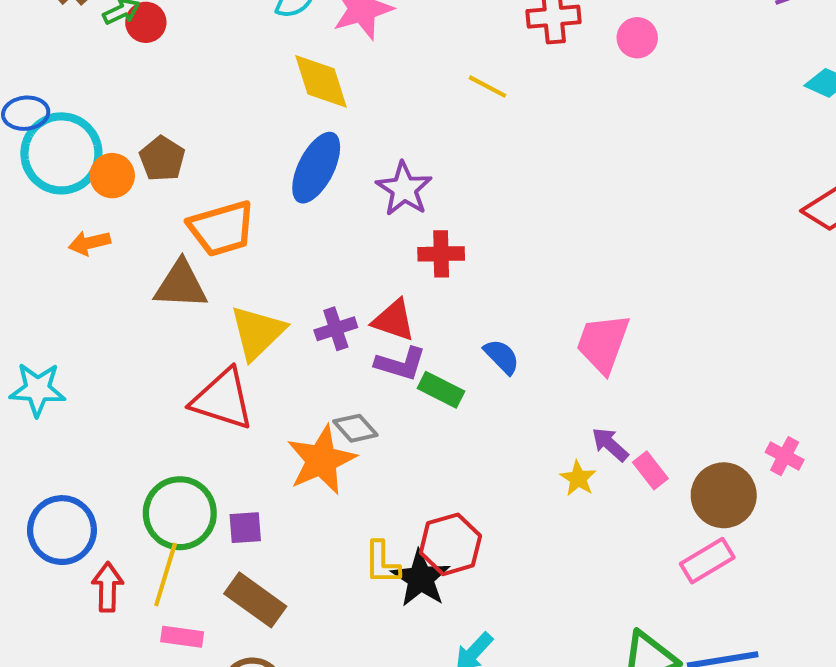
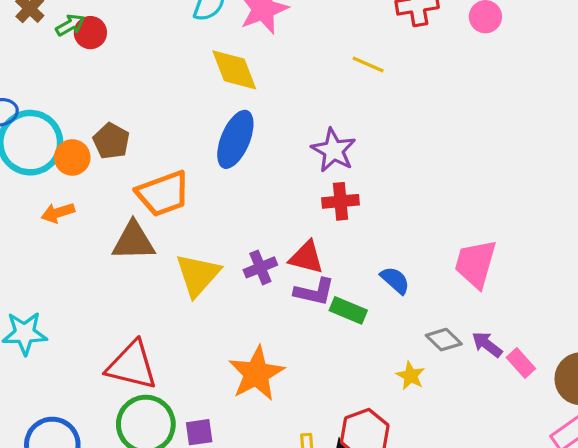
purple star: (404, 189) -> (334, 150), moved
red triangle: (222, 399) -> (132, 365), moved
gray diamond: (355, 428) -> (444, 340), moved
yellow star: (578, 478) -> (410, 376), moved

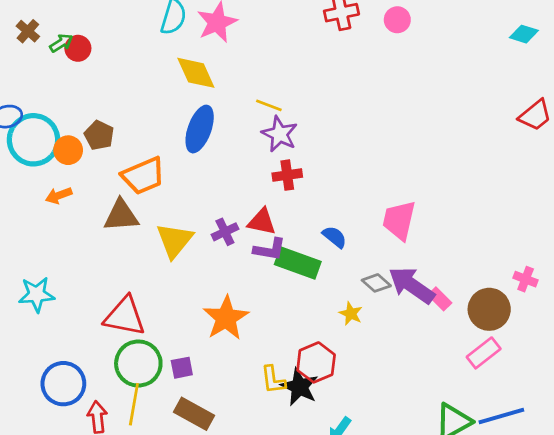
yellow line: (368, 64) -> (269, 105), moved
green rectangle: (348, 310) -> (298, 263), size x1.5
purple arrow: (487, 344) -> (412, 285), size x1.8

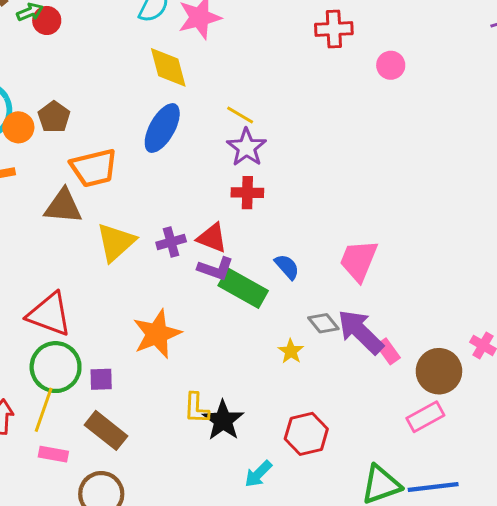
pink circle: (397, 20) -> (391, 65), moved
red hexagon: (316, 362) -> (306, 434), moved

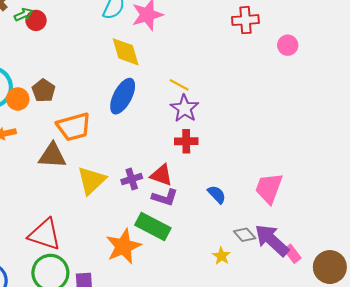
green rectangle: (243, 288) -> (153, 227), moved

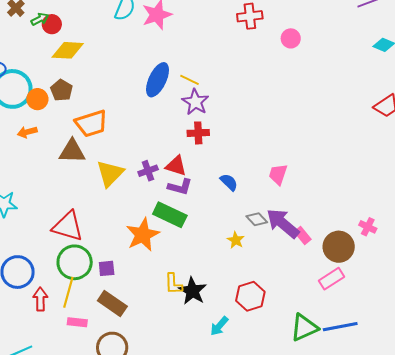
yellow diamond: (126, 52) -> (68, 50), moved, turned -68
blue ellipse: (123, 96) -> (158, 80), moved
pink trapezoid: (269, 188) -> (278, 174), size x0.7

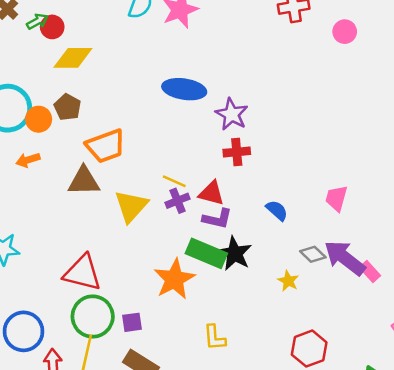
blue ellipse: (158, 80) -> (184, 89), turned 76
yellow line: (190, 80) -> (174, 181), moved
black star: (192, 291) -> (235, 254), moved

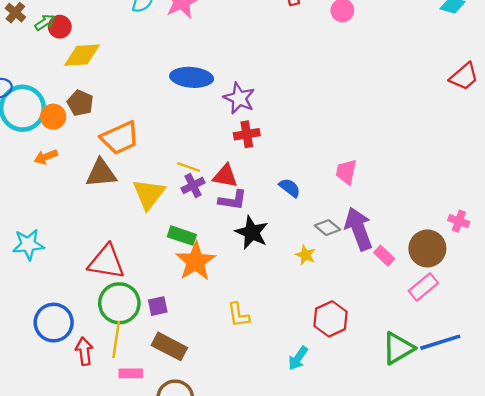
green rectangle: (206, 253) -> (182, 236), moved, size x0.7
purple arrow: (345, 258) -> (359, 229), turned 36
pink rectangle: (370, 272) -> (384, 256), moved

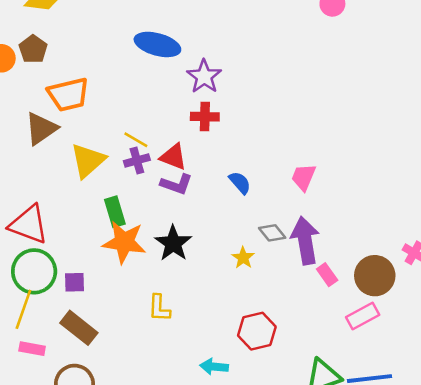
brown triangle: (101, 173) -> (41, 129), turned -40
black star: (252, 232) -> (173, 243), moved
green rectangle: (182, 236) -> (115, 212), turned 44
orange star: (196, 261) -> (124, 242), turned 30
cyan arrow: (298, 358) -> (214, 367), turned 50

